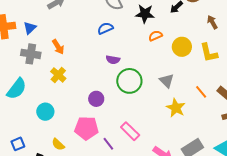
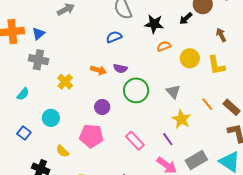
orange arrow: (58, 47) -> (98, 70), moved, turned -42
cyan semicircle: (17, 89) -> (23, 94), size x0.6
blue square: (18, 144) -> (24, 133), moved, turned -32
purple line: (108, 144) -> (168, 139), moved

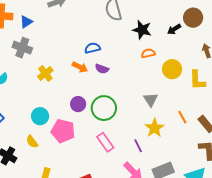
blue semicircle: (114, 37) -> (92, 48), moved
green circle: (136, 90) -> (104, 108), moved
cyan circle: (51, 118) -> (40, 116), moved

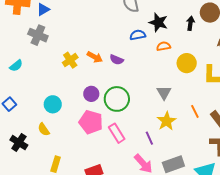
black arrow: (174, 29) -> (190, 23), turned 128
blue semicircle: (92, 48) -> (138, 35), moved
yellow cross: (45, 73) -> (70, 60), moved
pink pentagon: (63, 131) -> (91, 122), moved

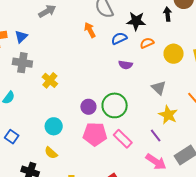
orange arrow: (95, 57) -> (90, 30), moved, turned -133
yellow cross: (70, 60) -> (50, 80), moved
purple semicircle: (117, 60) -> (126, 65), moved

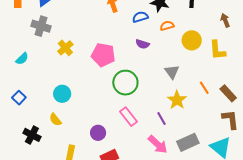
purple circle: (88, 107) -> (98, 133), moved
pink pentagon: (95, 134) -> (103, 55), moved

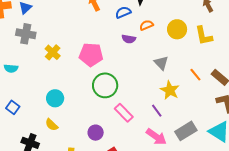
orange semicircle: (167, 26) -> (146, 25), moved
cyan semicircle: (22, 59) -> (11, 68), turned 56
green circle: (125, 83) -> (105, 85), moved

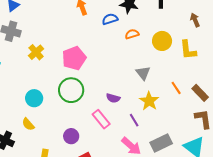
purple semicircle: (129, 39) -> (113, 98), moved
pink pentagon: (91, 55) -> (74, 58), turned -30
green circle: (105, 85) -> (71, 90), moved

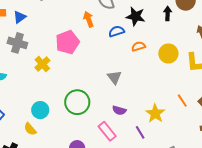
pink pentagon: (74, 58) -> (67, 42), moved
gray triangle: (143, 73) -> (114, 77), moved
yellow semicircle: (28, 124) -> (30, 129), moved

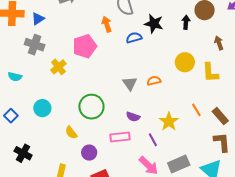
orange semicircle: (138, 46) -> (154, 81), moved
cyan circle: (40, 110) -> (42, 108), moved
yellow semicircle: (30, 129) -> (71, 133), moved
pink rectangle: (107, 131) -> (120, 137), turned -60

